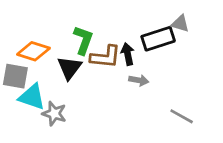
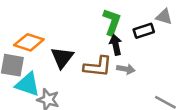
black rectangle: (158, 39) -> (144, 31), size x0.7
green L-shape: (83, 40) -> (112, 22), moved
brown L-shape: (105, 57) -> (98, 66), moved

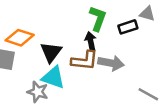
black arrow: (116, 45) -> (91, 41), moved
gray arrow: (126, 69) -> (111, 63), size x1.5
cyan triangle: (28, 84) -> (53, 77), moved

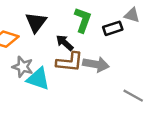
black arrow: (91, 41) -> (65, 43), moved, turned -36
black triangle: (51, 52) -> (36, 22), moved
gray star: (38, 92) -> (23, 67), moved

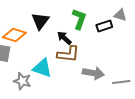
gray arrow: (96, 64) -> (93, 73), moved
gray star: (23, 67) -> (22, 81), moved
gray line: (133, 96) -> (121, 82), turned -36

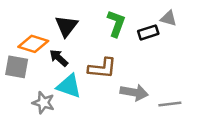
black arrow: (64, 38) -> (59, 58), moved

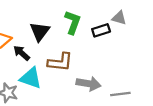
black triangle: (66, 26) -> (40, 31), moved

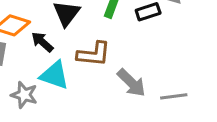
gray arrow: (89, 84) -> (131, 83), turned 35

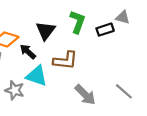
gray arrow: (131, 83) -> (85, 95), moved
gray line: (174, 96) -> (124, 91), turned 48

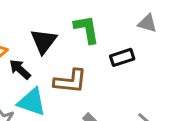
green L-shape: (78, 22) -> (87, 29), turned -30
black rectangle: (105, 30) -> (122, 57), moved

